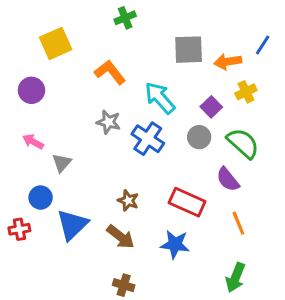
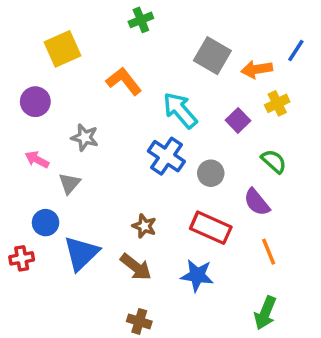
gray square: (189, 50) -> (212, 56), turned 32
gray star: (109, 122) -> (85, 137), moved
gray circle: (199, 137) -> (211, 173), moved
green semicircle: (243, 143) -> (274, 161), size x0.7

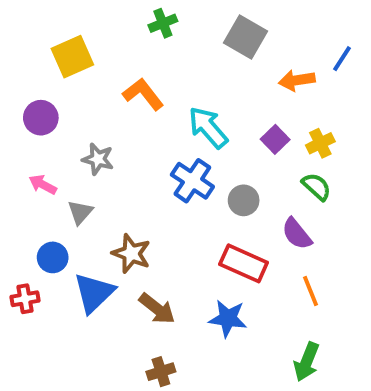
gray square: (212, 56) -> (246, 37), moved
yellow cross: (277, 103) -> (320, 143), moved
brown star: (144, 226) -> (131, 254), moved, size x1.4
brown cross: (139, 321) -> (161, 372), turned -35

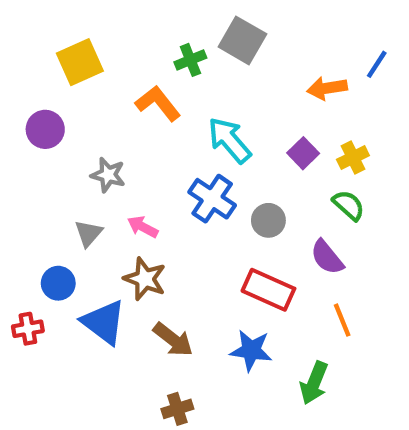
green cross: (163, 23) -> (190, 60), moved
gray square: (246, 37) -> (242, 40), moved
pink arrow: (43, 185) -> (143, 227), moved
blue triangle: (94, 293) -> (104, 322), turned -39
green arrow: (307, 362) -> (314, 383), moved

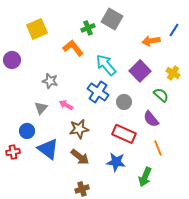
purple circle: (45, 129) -> (12, 60), moved
purple square: (303, 153) -> (140, 71), size x1.5
yellow cross: (353, 158) -> (173, 73), moved, turned -32
brown star: (145, 279) -> (79, 129), moved, turned -30

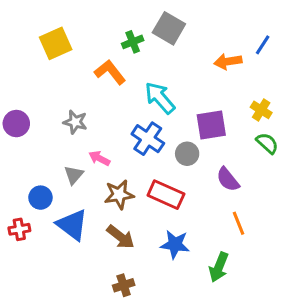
purple circle: (12, 60) -> (16, 124), moved
purple square: (140, 71) -> (211, 125), moved, turned 35
green semicircle: (161, 95) -> (267, 143), moved
gray triangle: (41, 108) -> (74, 175), moved
red rectangle: (124, 134) -> (166, 195), moved

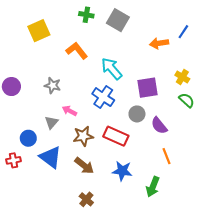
green cross: (133, 42) -> (86, 15), moved, turned 32
gray circle: (187, 154) -> (137, 114), moved
brown cross: (124, 285) -> (86, 199), turned -32

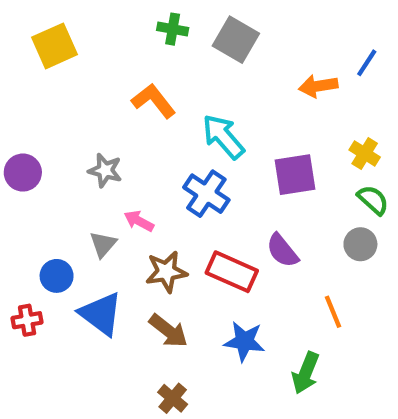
yellow square: (39, 31) -> (54, 46), moved
gray circle: (137, 114) -> (360, 244), moved
purple semicircle: (159, 126) -> (282, 251), moved

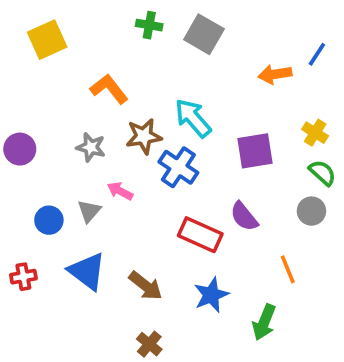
orange L-shape: (154, 101) -> (109, 89), moved
brown star: (166, 272) -> (144, 136), moved
blue circle: (57, 276) -> (49, 220), moved
blue star: (244, 341) -> (211, 295), turned -30

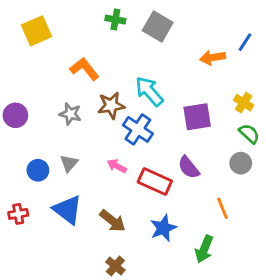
pink arrow: (120, 191) -> (117, 166), moved

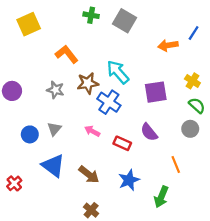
red rectangle: (155, 182) -> (122, 143), size x0.7
red cross: (18, 214) -> (14, 183), moved, turned -32

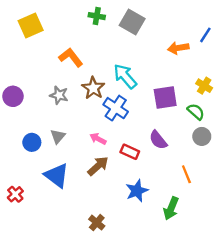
brown star: (88, 83) -> (93, 88), turned -30
green semicircle: (197, 105) -> (196, 112), moved
brown arrow: (89, 175) -> (98, 166), moved, turned -80

